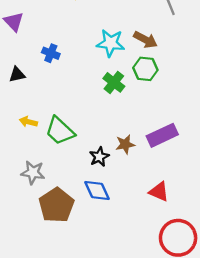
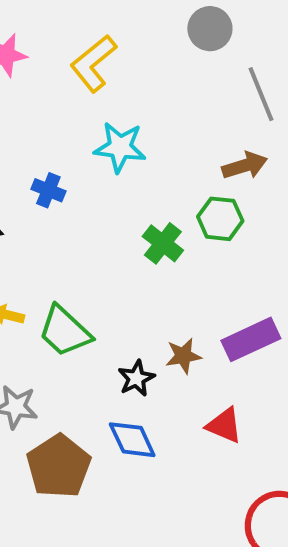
brown arrow: (145, 40) -> (245, 166), moved, turned -45
cyan star: (111, 43) -> (120, 147), moved
red triangle: (159, 192) -> (224, 425), moved

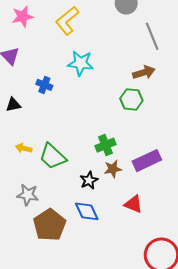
green cross: (163, 243) -> (105, 145), moved, turned 30

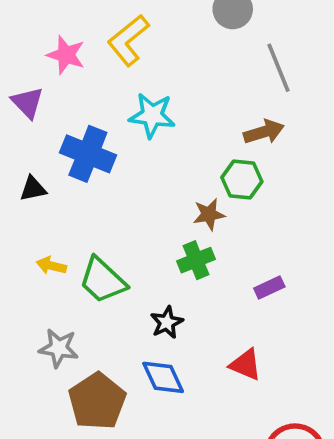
pink star: (23, 17) -> (66, 55), moved, turned 30
blue cross: (44, 85) -> (88, 154), size x1.8
purple rectangle: (147, 161) -> (269, 288), size x0.6
brown star: (113, 169) -> (209, 214), moved

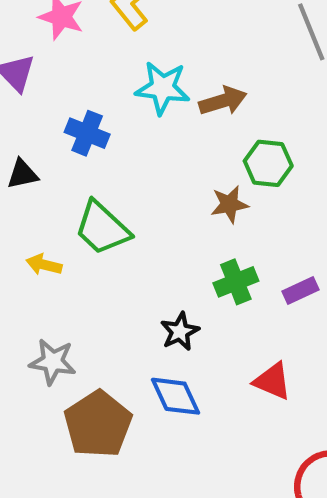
brown arrow: (264, 132) -> (223, 101), moved
blue cross: (88, 154) -> (87, 133), size x0.7
green cross: (196, 260) -> (236, 282), moved
green trapezoid: (103, 280) -> (102, 228), moved

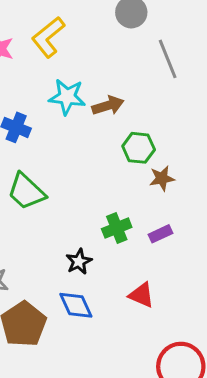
brown star: (229, 204) -> (162, 178), moved

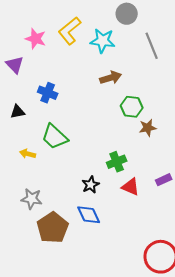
cyan star: (67, 97) -> (103, 41), moved
purple rectangle: (160, 234) -> (164, 180), moved
red triangle: (141, 295) -> (131, 187), moved

